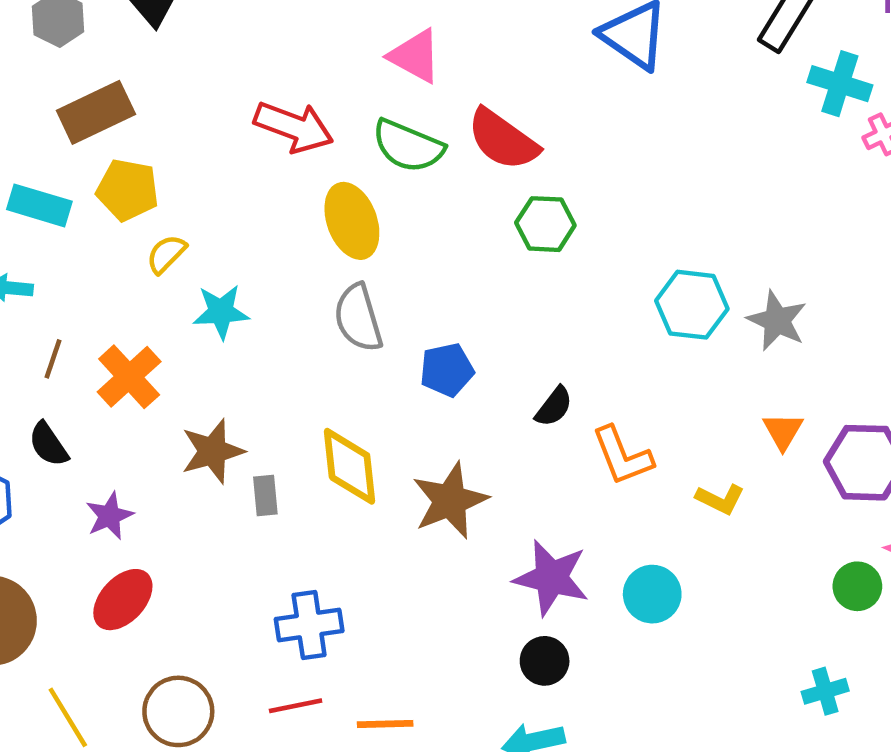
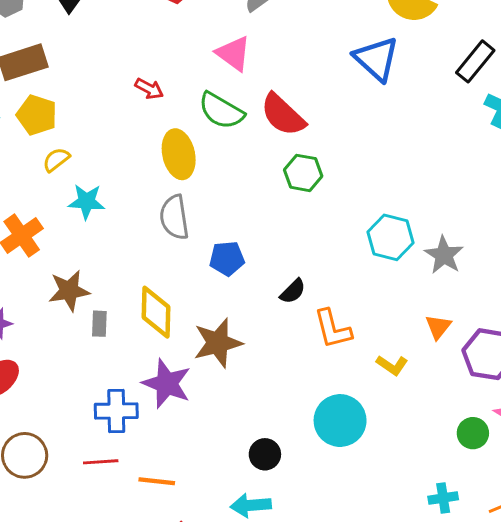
red arrow: (294, 127) -> (149, 89), size x0.6
purple star: (551, 578) -> (167, 384), moved
cyan circle: (652, 594) -> (340, 421), size x1.4

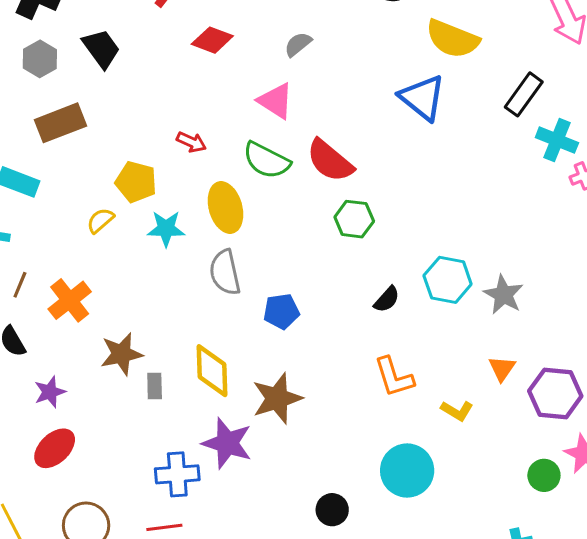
yellow pentagon: (37, 115) -> (136, 182), moved
cyan star: (86, 202) -> (166, 229), moved
black semicircle: (293, 291) -> (387, 299), moved

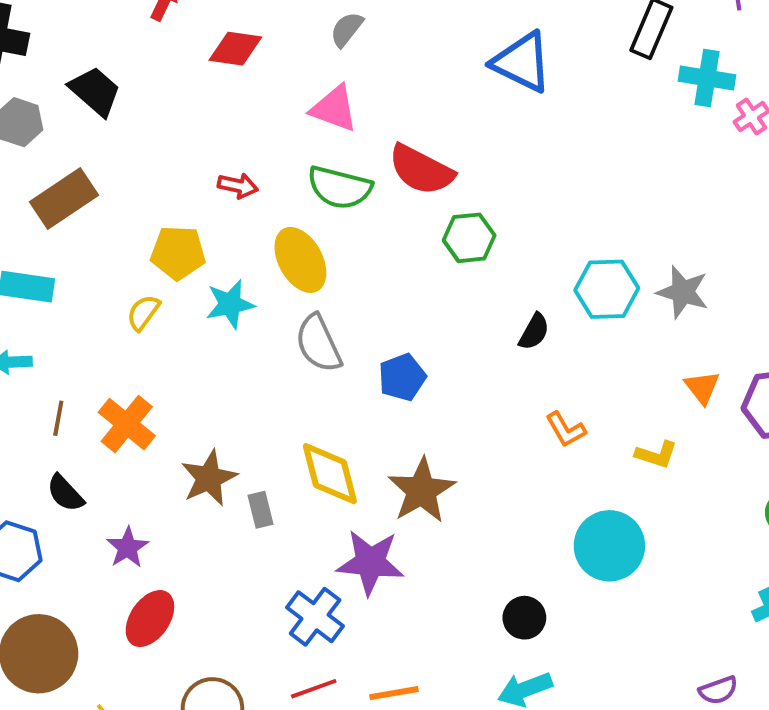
orange L-shape: (394, 377) -> (566, 430), size x0.7
blue cross: (177, 474) -> (315, 617), turned -36

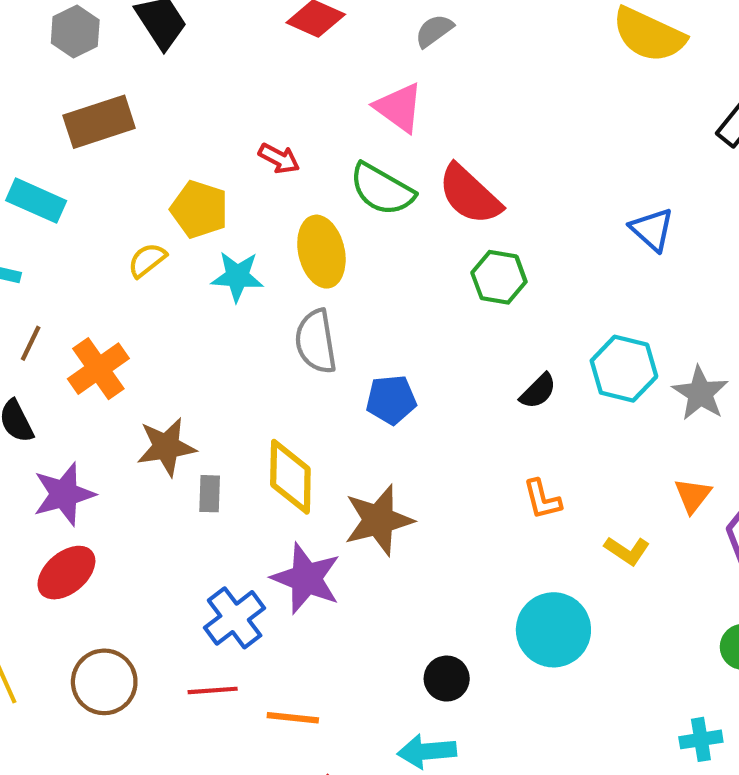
blue triangle: (522, 62) -> (652, 229), moved, size x0.7
purple star: (128, 547) -> (64, 494), size x1.4

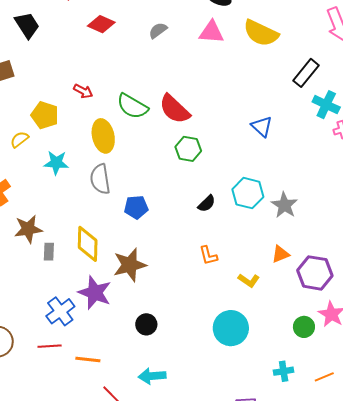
pink triangle: (399, 108) -> (211, 32), moved, turned -32
cyan star: (237, 276) -> (56, 163), moved
orange triangle: (693, 495) -> (280, 254), turned 30
cyan circle: (553, 630) -> (231, 328), moved
black circle: (447, 679) -> (146, 324), moved

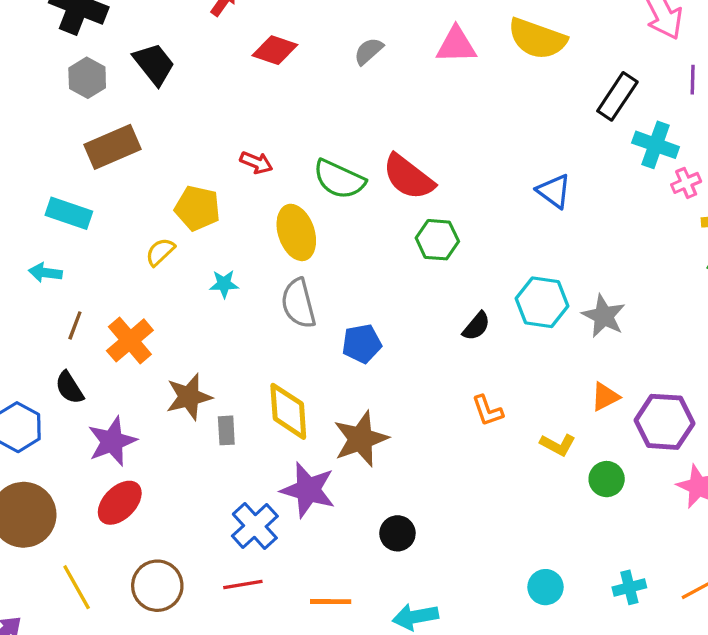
cyan star: (56, 163) -> (224, 284), size x0.7
green circle: (304, 327) -> (607, 479), moved
cyan circle: (231, 328) -> (545, 587), moved, size x0.6
orange line: (88, 359) -> (331, 602), moved

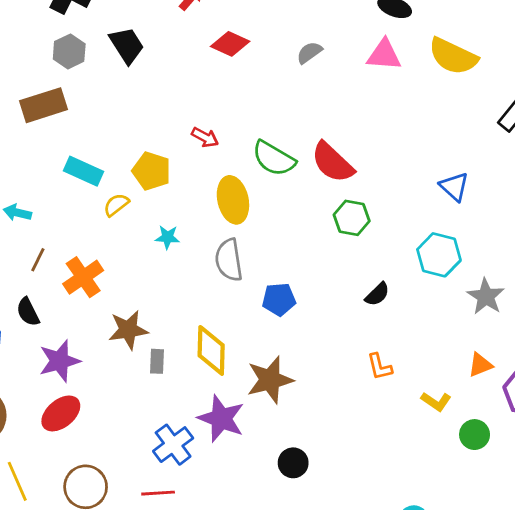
brown rectangle: (113, 147) -> (43, 105), moved
cyan rectangle: (69, 213) -> (84, 171), moved
cyan hexagon: (542, 302) -> (439, 255), moved

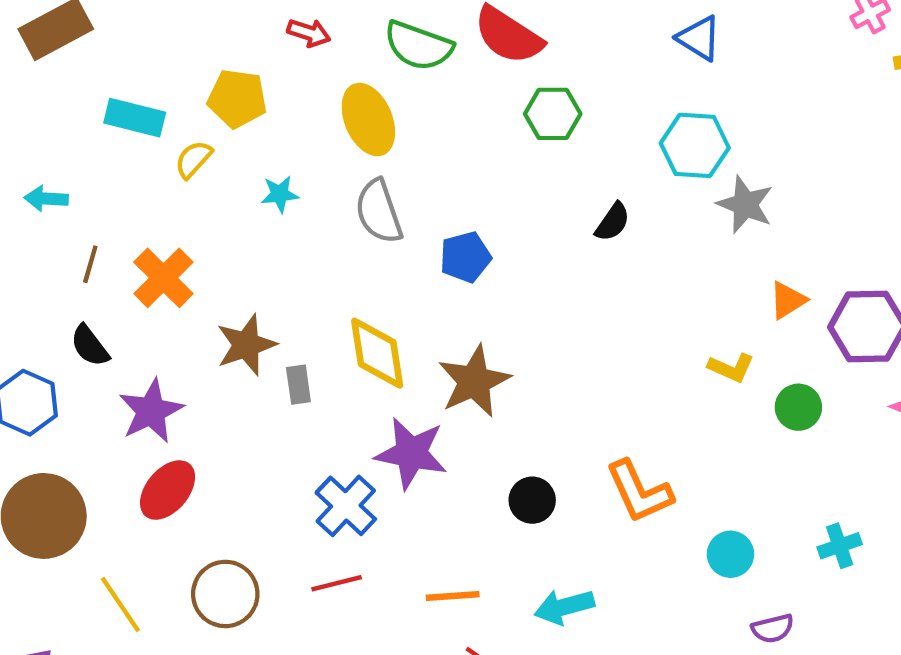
gray star: (486, 296) -> (745, 205), moved
orange L-shape: (380, 367) -> (639, 492), moved, size x1.6

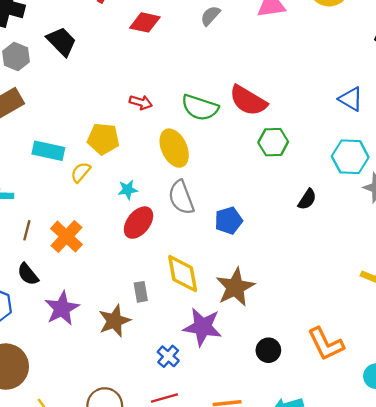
brown star: (246, 345) -> (114, 321), moved
red ellipse: (168, 490) -> (139, 223), moved
blue cross: (346, 506) -> (168, 356), size x0.7

